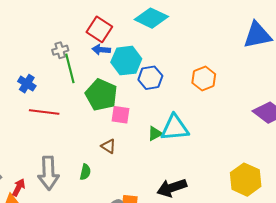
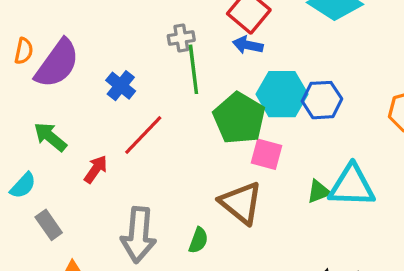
cyan hexagon: (126, 61) -> (282, 94), moved
red line: (44, 112) -> (143, 135), turned -60
brown triangle: (108, 146) -> (241, 203), size x1.8
red arrow: (19, 187) -> (96, 169), moved

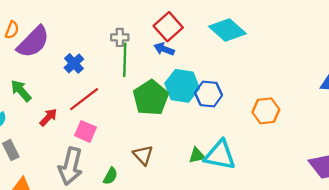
pink square: (267, 154) -> (85, 131), moved
brown triangle: (241, 203) -> (143, 155), size x0.7

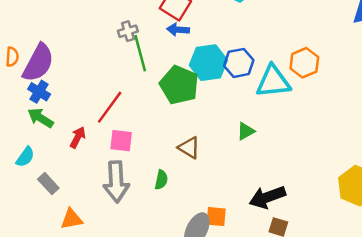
blue cross: (74, 63) -> (39, 92), moved
cyan triangle: (220, 155) -> (273, 82), moved

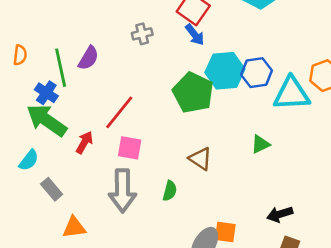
blue arrow: (178, 30) -> (195, 35), turned -135
green line: (140, 53) -> (61, 68), moved
purple semicircle: (38, 63) -> (88, 58), moved, size x0.6
green arrow: (41, 118) -> (47, 120), size x1.5
black arrow: (267, 197) -> (280, 214), size x0.7

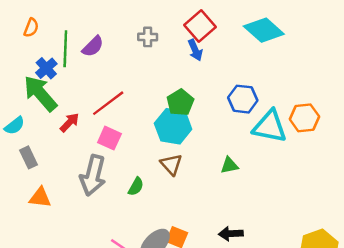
cyan hexagon: (225, 71) -> (173, 126), moved
green pentagon: (193, 93) -> (180, 102), size x0.7

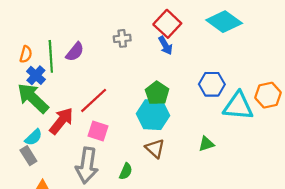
orange semicircle: (31, 28) -> (26, 54), moved
red arrow: (70, 122) -> (61, 121), size x1.5
cyan semicircle: (15, 126) -> (34, 137), moved

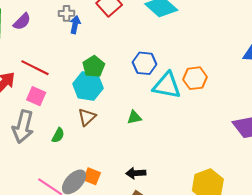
blue arrow: (165, 45) -> (75, 25), moved, turned -144
red line: (94, 100) -> (35, 68), turned 64
brown triangle: (155, 148) -> (87, 117), turned 30

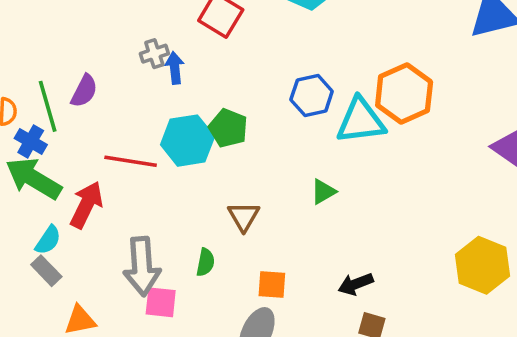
orange hexagon: (195, 78) -> (404, 93), size x1.4
cyan hexagon: (88, 86) -> (188, 141), moved
pink square: (36, 96) -> (161, 302), moved
orange square: (92, 176) -> (272, 285), moved

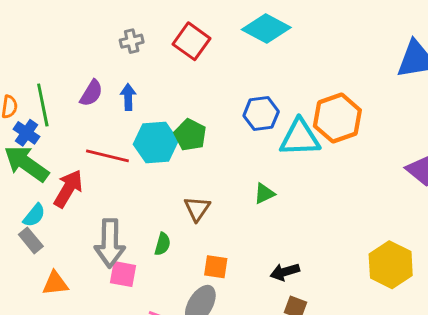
gray cross: (154, 54) -> (132, 41), moved
blue arrow: (175, 68) -> (128, 97), moved
purple semicircle: (84, 91) -> (91, 93), moved

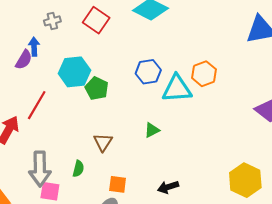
blue arrow: (128, 97) -> (34, 47), moved
orange hexagon: (337, 118) -> (204, 74), size x0.7
cyan hexagon: (156, 143) -> (74, 72), moved
red line: (107, 156) -> (37, 105), turned -72

